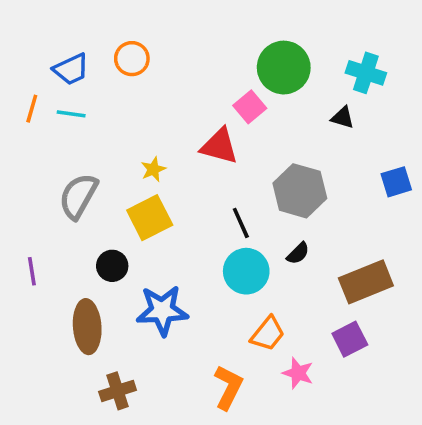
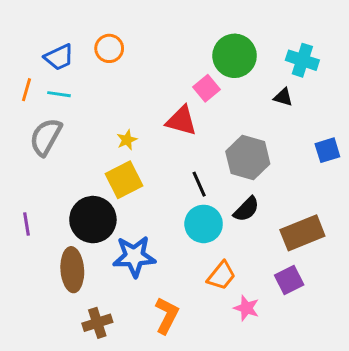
gray semicircle: (78, 196) -> (46, 137), moved
black semicircle: (298, 253) -> (246, 209), size x1.4
black circle: (112, 266) -> (93, 220), size x1.8
orange L-shape: (228, 387) -> (167, 315), moved

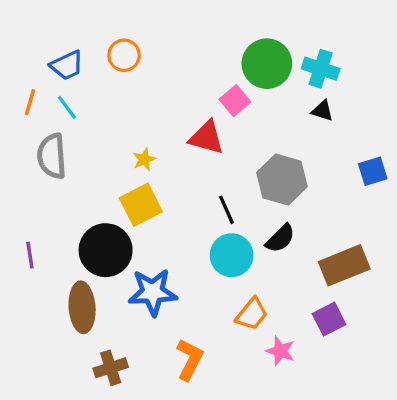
cyan cross: (302, 60) -> (321, 69), moved
cyan line: (59, 94) -> (67, 107), turned 45
gray semicircle: (46, 137) -> (52, 156), turned -33

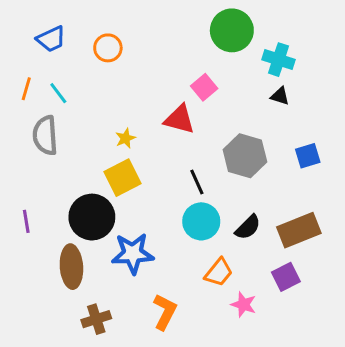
green circle: (267, 64) -> (232, 30), moved
blue trapezoid: (67, 65) -> (51, 39), moved
blue square: (373, 171) -> (308, 156), moved
black semicircle: (280, 238) -> (248, 227), moved

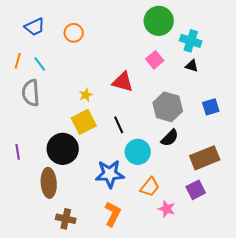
pink square: (204, 87) -> (155, 60), moved
black line: (197, 182) -> (119, 125), moved
black semicircle: (248, 227) -> (170, 138), moved
blue star: (133, 253) -> (110, 174), moved
brown cross: (96, 319) -> (66, 219), turned 30

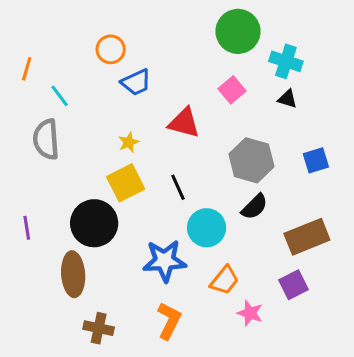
blue trapezoid: (35, 27) -> (136, 82), moved
orange line: (18, 61) -> (27, 69), moved

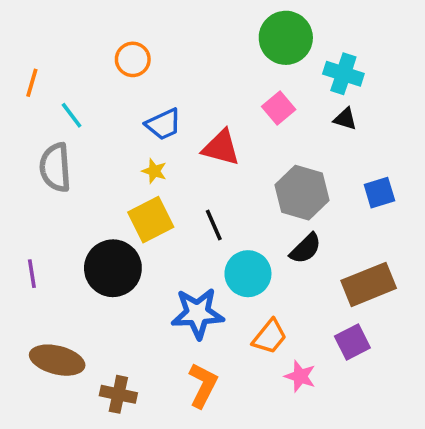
blue trapezoid: (136, 82) -> (163, 124), moved
yellow star: (129, 142) -> (154, 171), turned -30
brown ellipse: (73, 274) -> (57, 360), moved, turned -72

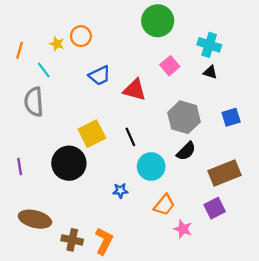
green circle: (286, 38) -> (158, 21), moved
yellow star: (154, 171) -> (57, 44), moved
blue star: (198, 313) -> (120, 191), size x0.5
orange L-shape: (203, 385) -> (104, 241), moved

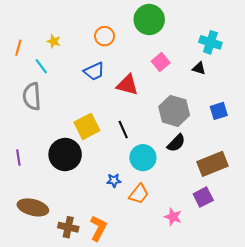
orange circle: (81, 36) -> (105, 36), moved
cyan cross: (209, 45) -> (210, 42), moved
orange trapezoid: (164, 205) -> (139, 194), moved

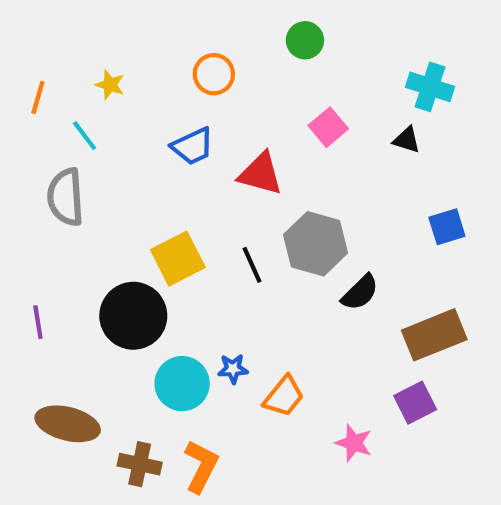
green circle: (149, 20) -> (305, 40), size x0.6
gray hexagon: (174, 111) -> (316, 244), moved
cyan circle: (143, 158) -> (182, 384), moved

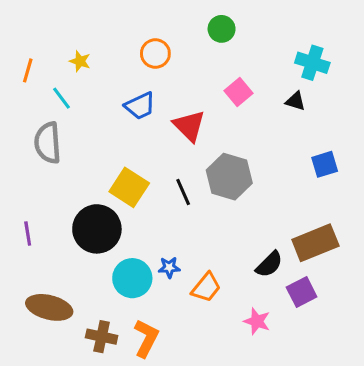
red triangle: (260, 174) -> (189, 126), turned 30
yellow square: (178, 259) -> (129, 187), turned -30
black semicircle: (360, 292) -> (269, 264), moved

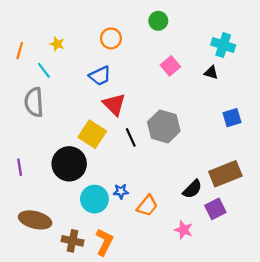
red triangle: (189, 126) -> (114, 104), moved

